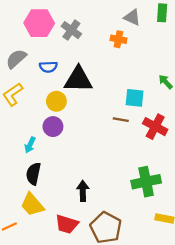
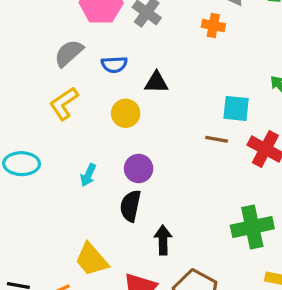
black triangle: (78, 79) -> (156, 82), size x0.6
purple circle: (53, 127) -> (139, 169), moved
black semicircle: (33, 174) -> (130, 206), moved

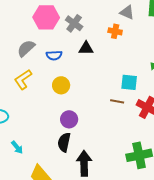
black triangle: (156, 82) -> (86, 48), moved
cyan arrow: (88, 175) -> (17, 147), moved, turned -64
black arrow: (163, 240) -> (84, 163), size x1.4

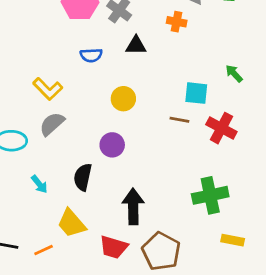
gray semicircle: (26, 48) -> (52, 124), moved
yellow L-shape: (23, 79) -> (48, 89), turned -100
yellow circle: (61, 85) -> (123, 99), moved
black semicircle: (64, 142) -> (83, 177), moved

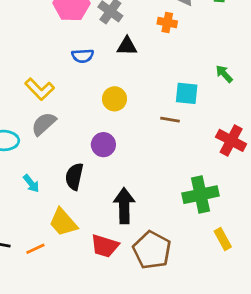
red cross: (221, 128) -> (231, 140), moved
yellow rectangle: (233, 240) -> (223, 239), turned 50

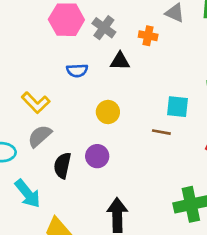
orange cross: (167, 23) -> (148, 36), moved
black semicircle: (74, 177) -> (62, 166), moved
cyan arrow: (31, 183) -> (28, 194), size x1.6

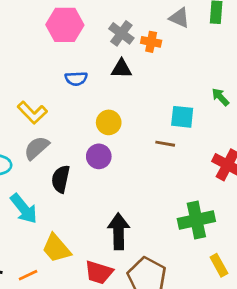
gray cross: (104, 28) -> (121, 33), moved
purple circle: (97, 156) -> (99, 156), moved

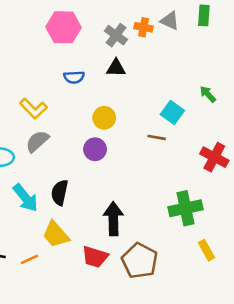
orange cross: (151, 42) -> (144, 27), moved
cyan square: (182, 117) -> (172, 113), turned 30
black semicircle: (61, 179) -> (60, 193), moved

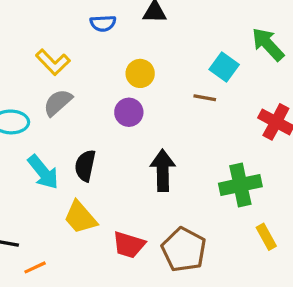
green arrow: (208, 94) -> (268, 44), size x1.6
black arrow: (113, 219) -> (163, 170), moved
orange line: (29, 259) -> (35, 267), moved

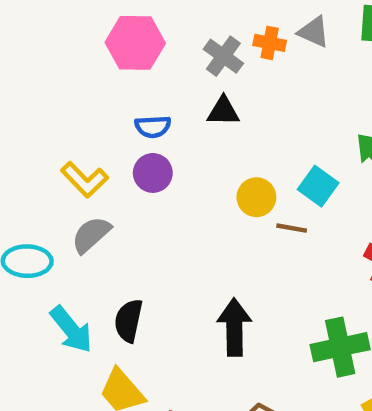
yellow circle: (140, 73) -> (256, 197), moved
purple circle: (129, 112) -> (153, 173), moved

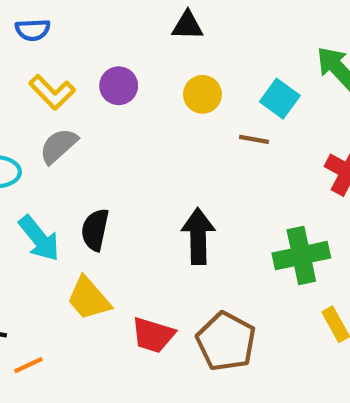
blue semicircle: (153, 127) -> (33, 30), moved
yellow circle: (256, 197) -> (202, 94), moved

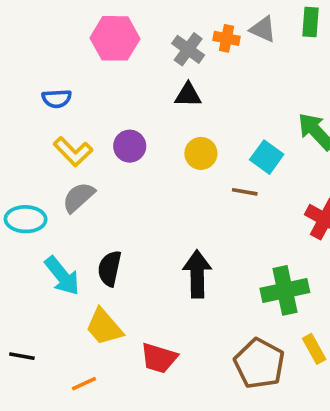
brown pentagon: (226, 341) -> (259, 363), moved
orange line: (28, 365) -> (84, 384), moved

